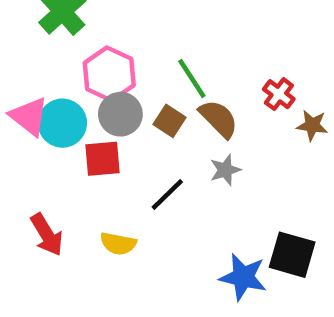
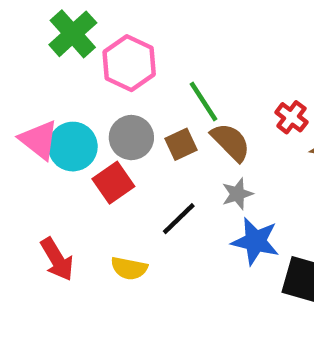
pink hexagon: (109, 74) -> (129, 63), moved
brown square: (169, 121) -> (181, 144), turned 32
red square: (103, 159) -> (113, 183), turned -30
blue star: (243, 277) -> (255, 241), moved

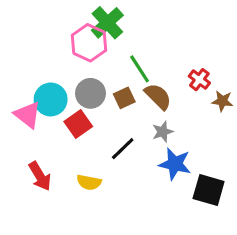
green cross: (73, 34) -> (107, 23), moved
pink triangle: (39, 140) -> (28, 115), moved

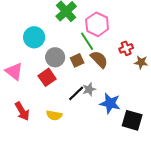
pink hexagon: (89, 43) -> (97, 24), moved
red cross: (199, 80) -> (126, 48), turned 32
cyan circle: (51, 99) -> (34, 37), moved
gray star: (163, 132) -> (89, 89), moved

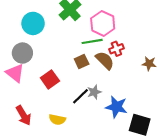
cyan circle: (34, 37) -> (33, 23), moved
green line: (87, 41) -> (92, 41), turned -66
red cross: (126, 48) -> (116, 49), moved
gray circle: (55, 57) -> (22, 53), moved

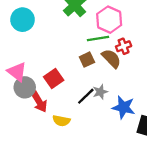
cyan circle: (33, 23) -> (23, 20), moved
gray circle: (22, 53) -> (25, 87), moved
red arrow: (24, 115) -> (39, 102), moved

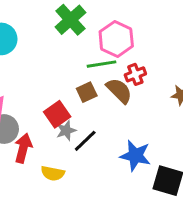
red square: (54, 78) -> (57, 114), moved
gray star: (100, 92) -> (66, 130), moved
red arrow: (39, 102) -> (23, 148), turned -135

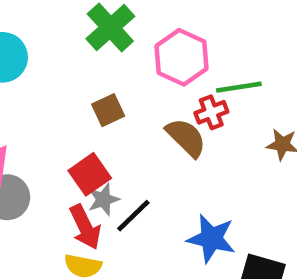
green line: (101, 64) -> (239, 87), moved
brown square: (87, 92) -> (108, 110), moved
red arrow: (23, 148) -> (85, 227), moved, turned 140

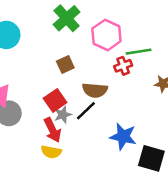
brown semicircle: (186, 138) -> (95, 90), moved, turned 140
black line: (133, 216) -> (86, 111), moved

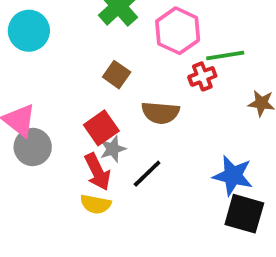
brown square: (65, 64) -> (117, 75), turned -30
black line: (86, 111) -> (147, 174), moved
blue star: (123, 136) -> (233, 176), moved

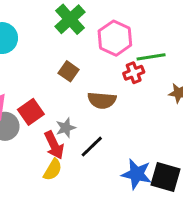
red square: (101, 128) -> (31, 112), moved
blue star: (233, 176) -> (137, 174), moved
yellow semicircle: (96, 204) -> (53, 170), turned -70

